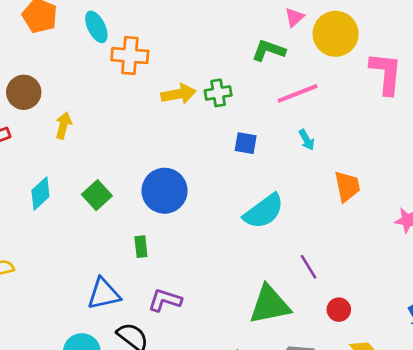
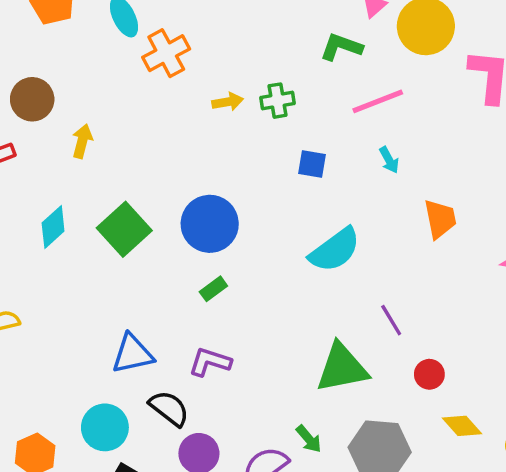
orange cross: (130, 56) -> (166, 53), turned -33
yellow arrow: (179, 94) -> (228, 102), size x0.7
green square: (97, 195) -> (124, 229), size x1.4
green rectangle: (141, 247) -> (213, 289), moved, turned 60

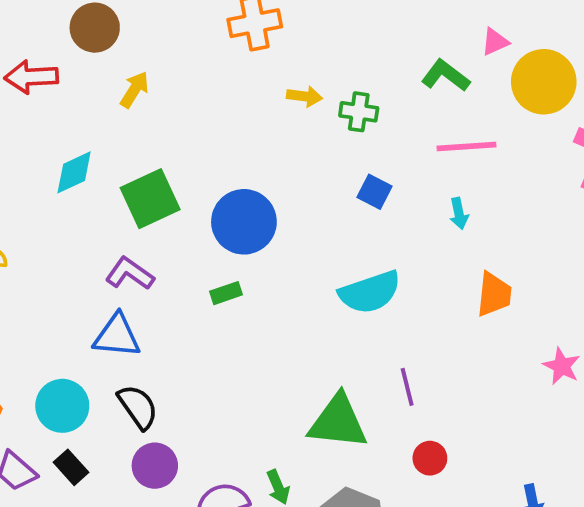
purple L-shape: (210, 362) -> (130, 274), moved

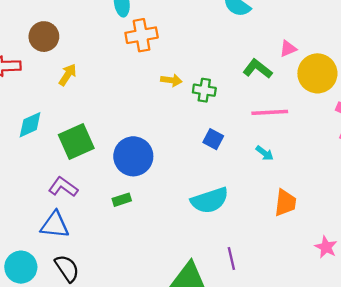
cyan arrow: (459, 214) -> (265, 153), turned -42

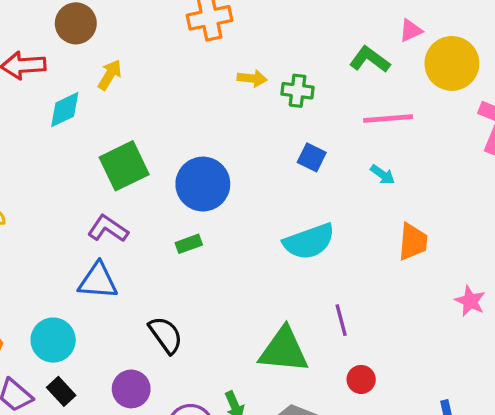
cyan diamond: (30, 125) -> (65, 110), moved
black semicircle: (67, 268) -> (166, 335), moved

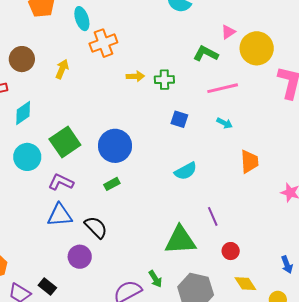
yellow arrow: (110, 75) -> (62, 69), moved
cyan semicircle: (309, 241) -> (186, 171), size x0.7
black semicircle: (166, 335) -> (96, 227), moved
cyan circle: (53, 340) -> (27, 157), moved
purple circle: (131, 389) -> (80, 257), moved

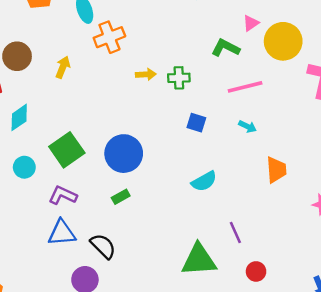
cyan circle: (27, 157) -> (24, 167), size x0.7

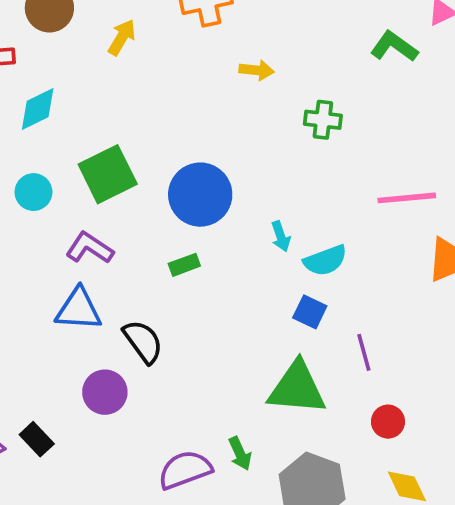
green cross: (179, 78) -> (323, 120), moved
pink line: (245, 87) -> (407, 198), moved
blue square: (196, 123) -> (310, 312), moved
cyan arrow: (248, 127) -> (281, 236), moved, turned 36

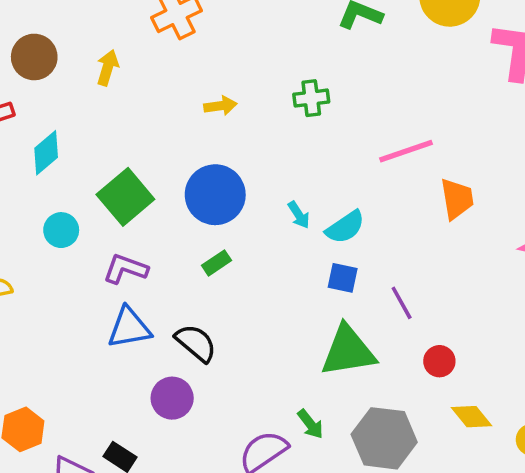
yellow arrow: (257, 70) -> (220, 106), moved

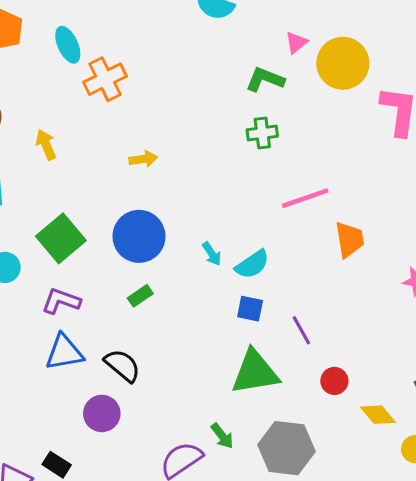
yellow arrow: (108, 68) -> (46, 145), moved, turned -40
green cross: (311, 98) -> (262, 133), moved
yellow diamond: (471, 417) -> (378, 415), moved

